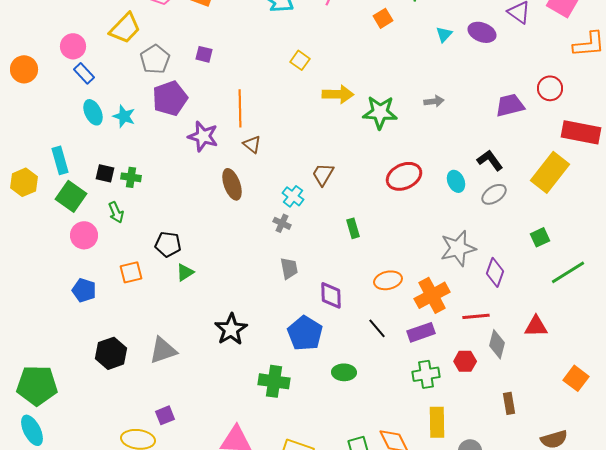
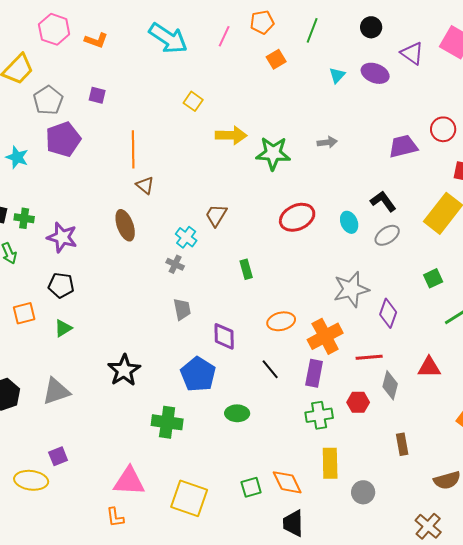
purple star: (203, 136) -> (62, 237), moved
green triangle: (185, 272) -> (63, 328), moved
purple rectangle: (421, 332) -> (314, 373), turned -60

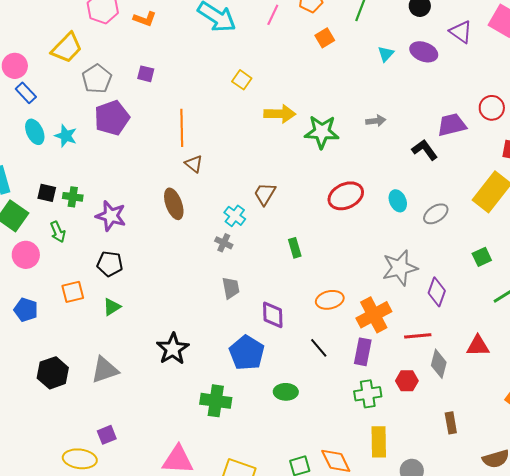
black L-shape: (383, 201) -> (425, 150), moved

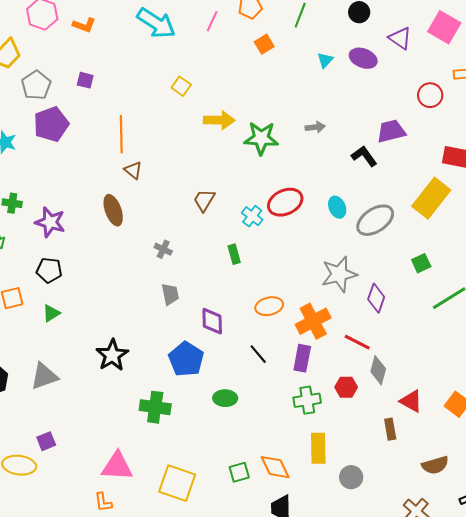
red circle: (492, 108) -> (430, 95), moved
gray ellipse: (436, 214) -> (375, 220), size x1.5
cyan cross: (235, 216) -> (252, 216), moved
red line: (418, 336) -> (357, 342), turned 32
red triangle: (478, 346) -> (411, 401), moved, turned 30

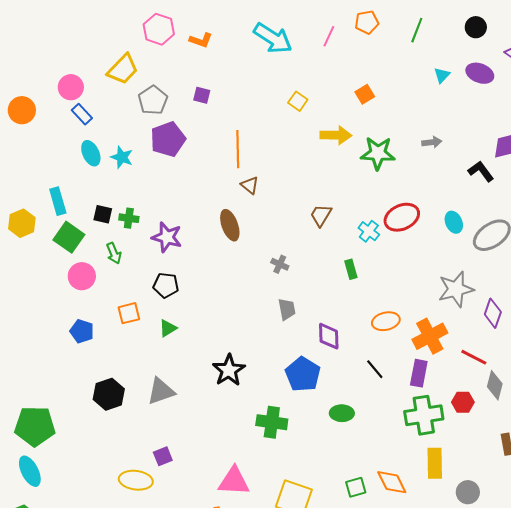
orange square: (264, 44) -> (365, 94), moved
green cross: (307, 400) -> (424, 415), size x1.4

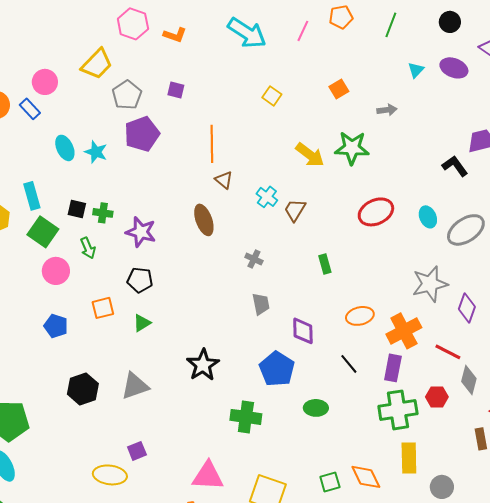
blue rectangle: (82, 114) -> (30, 109), moved
yellow arrow: (336, 135) -> (310, 155), moved, turned 36
gray arrow: (432, 142) -> (387, 110), moved
cyan cross: (369, 231) -> (267, 197), moved

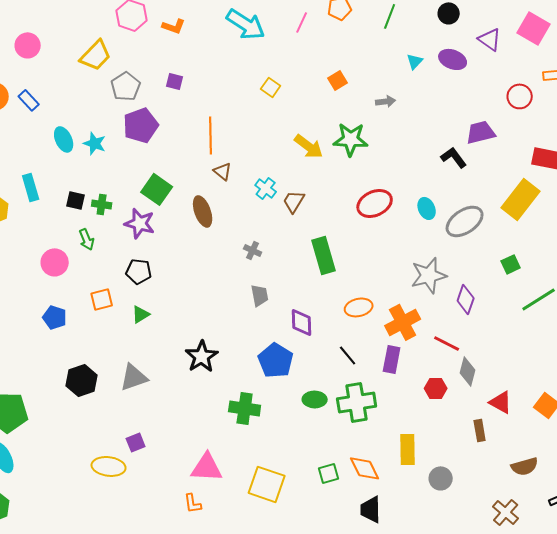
pink circle: (45, 82) -> (28, 45), moved
green square: (43, 232) -> (157, 189), moved
green rectangle: (325, 264) -> (324, 255), size x1.8
green cross: (398, 410) -> (357, 402), moved

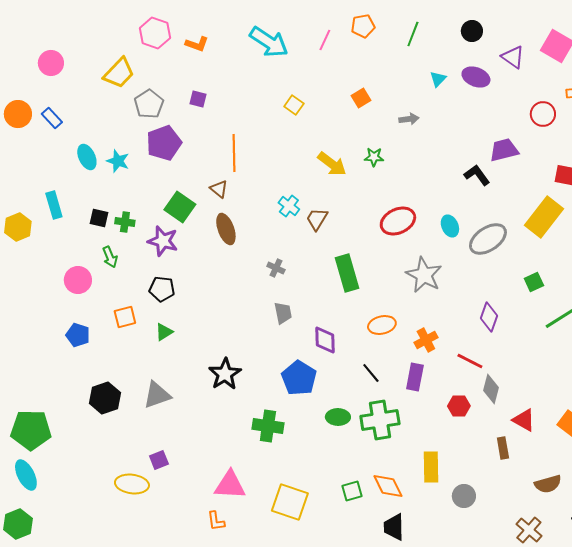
green star: (351, 139) -> (374, 157), size x0.6
brown triangle: (223, 171) -> (219, 189), moved
gray star: (429, 275) -> (424, 275), moved, turned -30
orange cross: (403, 322) -> (426, 340), size x0.7

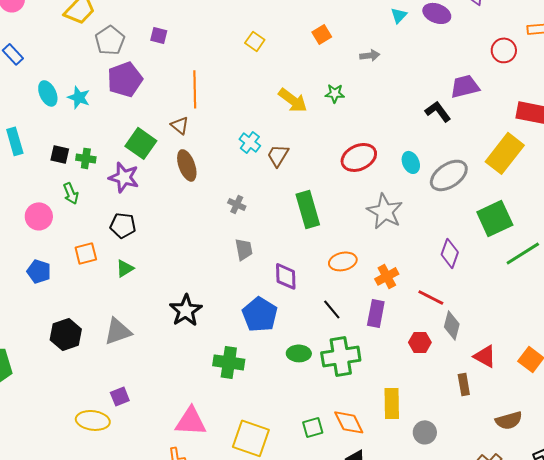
green square: (534, 282) -> (495, 218), size x1.8

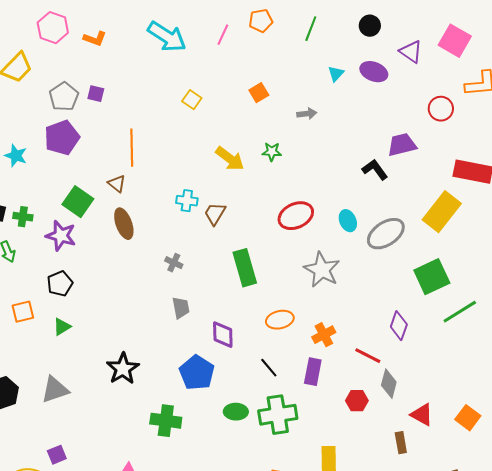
gray pentagon: (110, 40) -> (64, 97), moved
cyan cross: (250, 142) -> (187, 201), turned -30
black pentagon: (123, 225) -> (60, 284), turned -30
purple diamond: (450, 253) -> (399, 326), moved

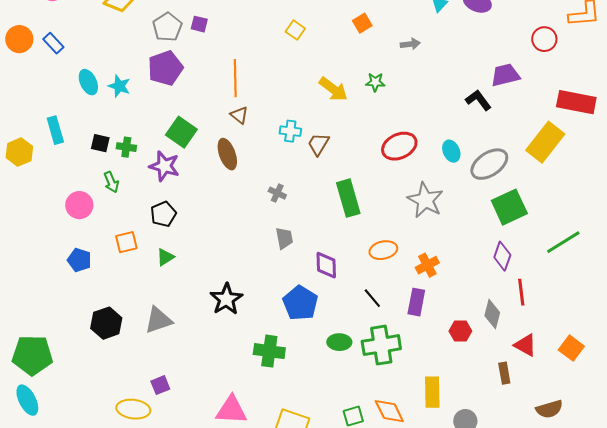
brown triangle: (117, 184) -> (239, 115), moved
green square: (432, 277) -> (509, 207), moved
red line: (368, 356) -> (521, 292), moved, turned 56

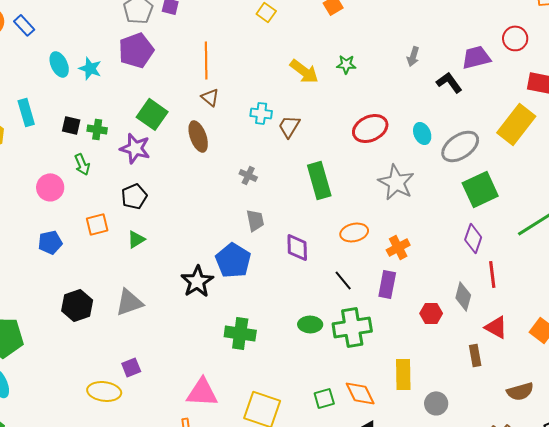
red circle: (544, 39) -> (515, 38), moved
gray arrow: (410, 44) -> (413, 56), moved, turned 114
blue pentagon: (79, 260) -> (50, 242), turned -30
blue pentagon: (300, 303) -> (233, 260), moved

